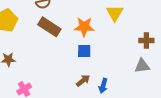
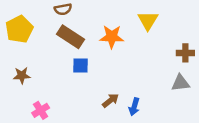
blue square: (84, 51) -> (81, 65), moved

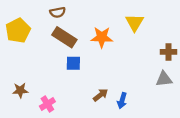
brown star: (22, 75) -> (20, 90), moved
pink cross: (41, 110) -> (47, 104), moved

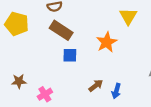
yellow pentagon: (18, 30) -> (17, 24), turned -30
orange star: (102, 37) -> (107, 42), moved, turned -30

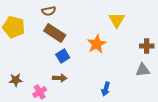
blue square: (70, 55) -> (63, 56), turned -32
brown arrow: (96, 86) -> (60, 78), moved, turned 40

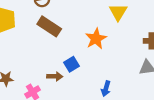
blue square: (63, 56) -> (71, 64), moved

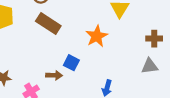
blue square: (71, 64) -> (71, 63), turned -32

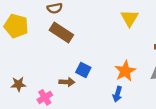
orange star: (97, 36) -> (125, 71), moved

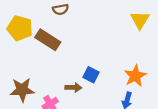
brown rectangle: (61, 32) -> (48, 40), moved
brown star: (18, 84) -> (22, 90), size x1.5

